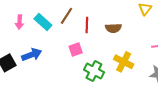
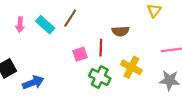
red line: (87, 25) -> (101, 48), moved
blue arrow: (32, 55) -> (33, 83), moved

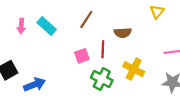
brown line: (70, 18) -> (86, 19), moved

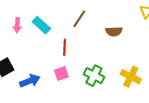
red line: (103, 49) -> (65, 47), moved
pink square: (82, 56) -> (61, 73), moved
yellow cross: (134, 69) -> (131, 77), moved

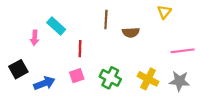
brown line: (79, 19) -> (106, 19), moved, turned -30
pink arrow: (17, 25) -> (35, 38), moved

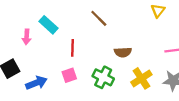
brown line: (106, 19) -> (99, 18), turned -48
brown semicircle: (131, 32) -> (123, 52), moved
yellow cross: (148, 79) -> (141, 78), turned 30

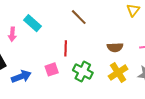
red line: (73, 48) -> (66, 48), moved
brown semicircle: (123, 52) -> (115, 47), moved

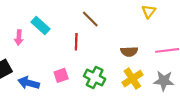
red line: (66, 48) -> (76, 42), moved
blue arrow: (21, 77) -> (29, 83), turned -144

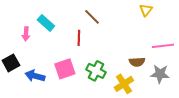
brown semicircle: (129, 52) -> (137, 62), moved
pink square: (61, 75) -> (65, 69), size x1.5
yellow cross: (132, 79) -> (124, 84), moved

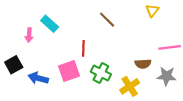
brown line: (92, 17) -> (107, 20), moved
red line: (79, 38) -> (83, 48), moved

